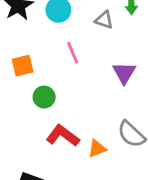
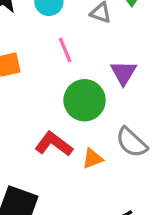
green circle: (44, 97) -> (85, 100), moved, size x1.6

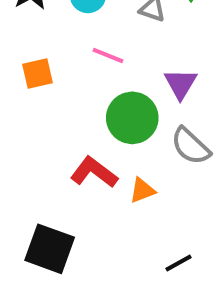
pink line: (65, 50) -> (108, 55), turned -45
gray semicircle: (132, 142) -> (191, 146), moved

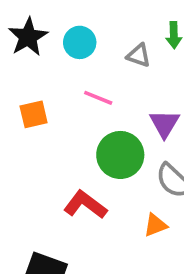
orange triangle: (142, 190) -> (155, 225), moved

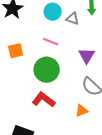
cyan circle: (80, 42) -> (53, 12), moved
green circle: (120, 155) -> (47, 70), moved

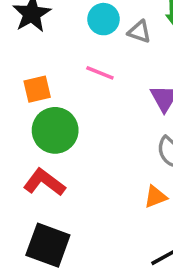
green circle: (47, 70) -> (55, 130), moved
red L-shape: (44, 100) -> (44, 182), moved

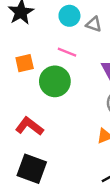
green circle: (55, 130) -> (55, 81), moved

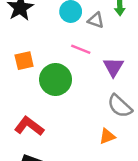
pink line: (67, 52) -> (81, 49), moved

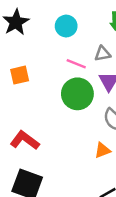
gray triangle: (96, 20) -> (103, 54), moved, turned -30
green circle: (56, 80) -> (77, 94), moved

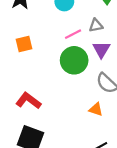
pink line: (76, 64) -> (73, 34), turned -49
orange triangle: (103, 150) -> (96, 109), turned 40

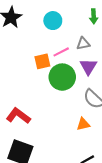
orange square: (24, 44) -> (42, 61), moved
orange triangle: (96, 109) -> (83, 124), turned -32

